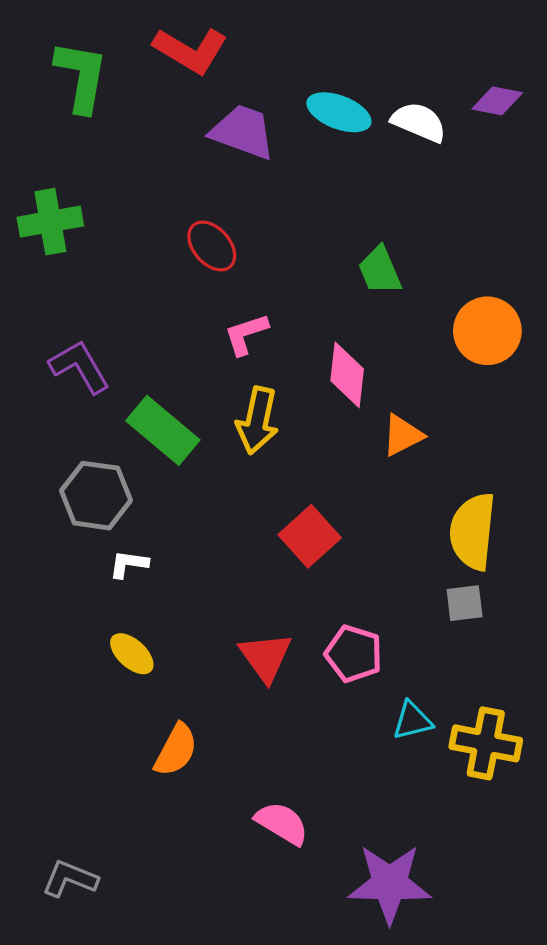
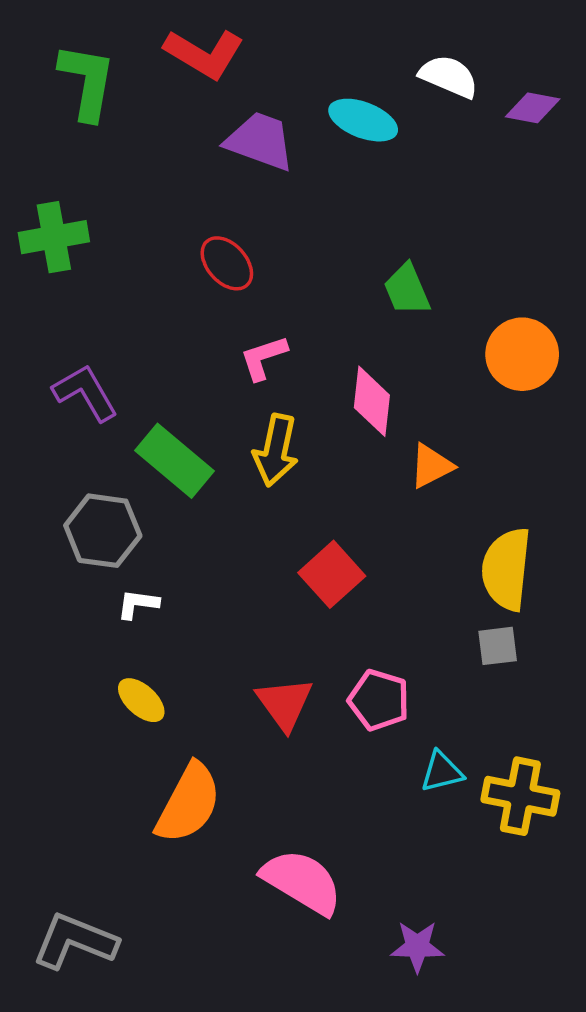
white semicircle: (419, 122) -> (449, 76), moved
orange semicircle: (176, 750) -> (188, 803), size x1.4
pink semicircle: (282, 823) -> (302, 882), size x1.4
gray L-shape: (70, 879) -> (75, 941), size x1.4
purple star: (390, 884) -> (417, 946), size x0.6

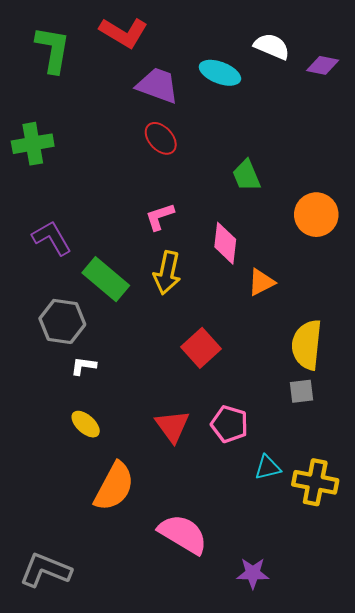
red ellipse: (227, 263) -> (161, 138), moved

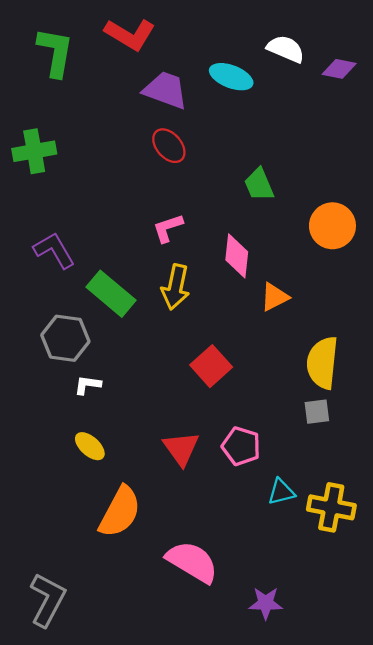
gray L-shape: (45, 570) -> (48, 600), turned 96

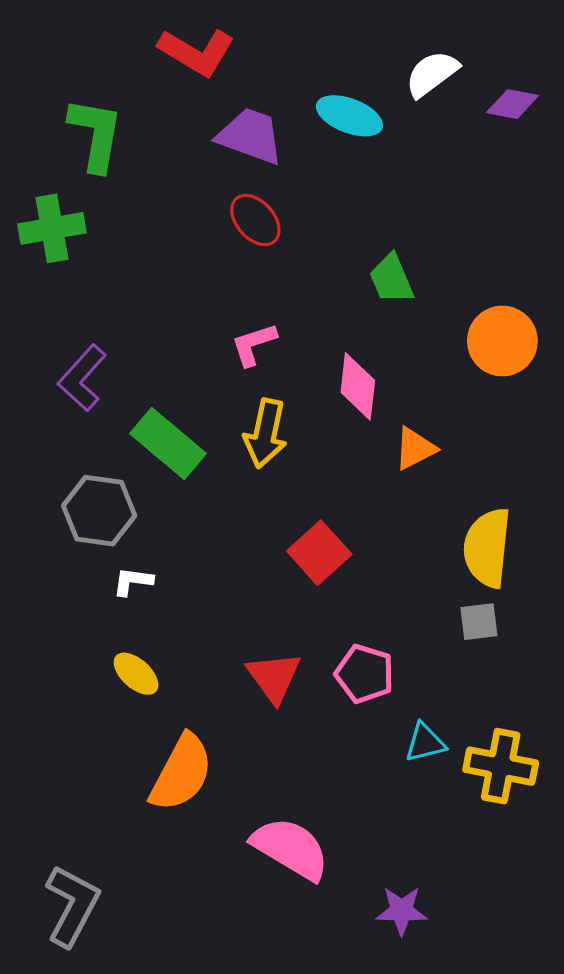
white semicircle: (286, 49) -> (432, 74), turned -60
green L-shape: (55, 52) -> (96, 134), moved
purple L-shape: (54, 250) -> (82, 378), turned -108

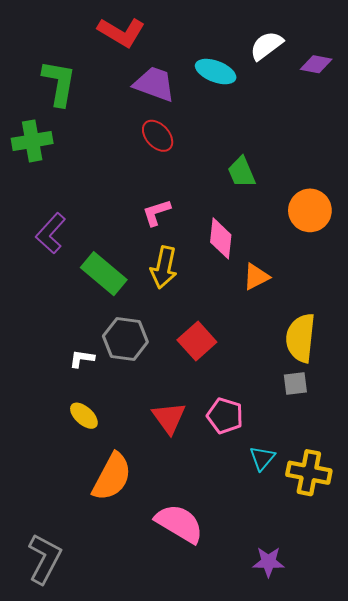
gray hexagon: (99, 511) -> (125, 339), moved
cyan triangle: (425, 743) -> (262, 458), turned -36
purple star: (402, 911) -> (268, 562), moved

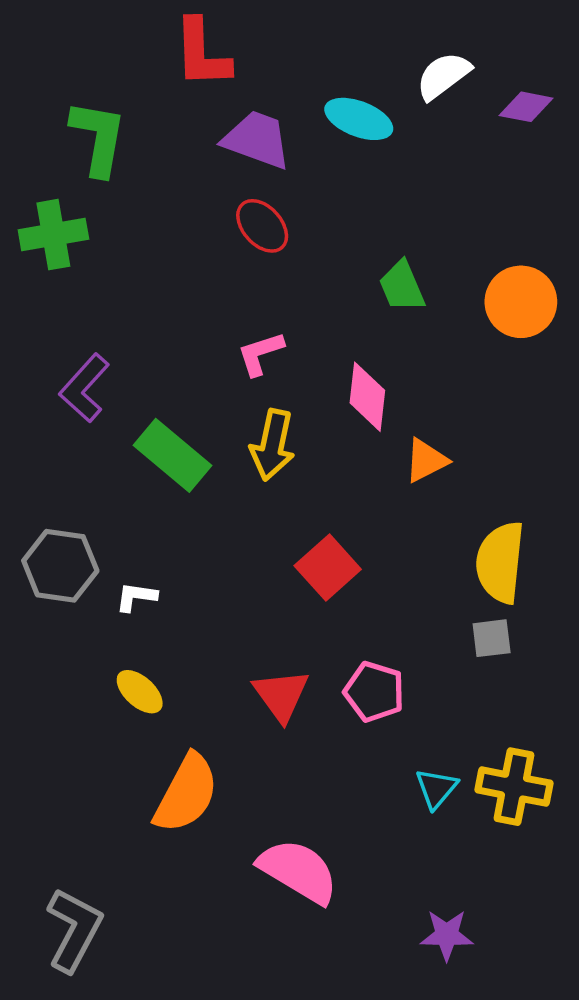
red L-shape: (121, 32) -> (202, 53), turned 57
orange circle: (310, 210) -> (521, 302), moved
gray hexagon: (125, 339) -> (60, 566), moved
cyan triangle: (262, 458) -> (436, 788), moved

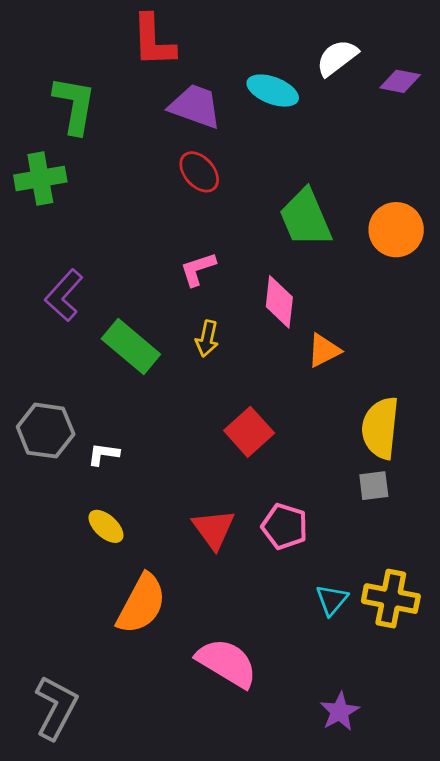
green trapezoid: (402, 286) -> (306, 218), size x1.5
yellow arrow: (272, 445) -> (207, 339), size x0.7
purple star: (447, 935) -> (340, 711), turned -30

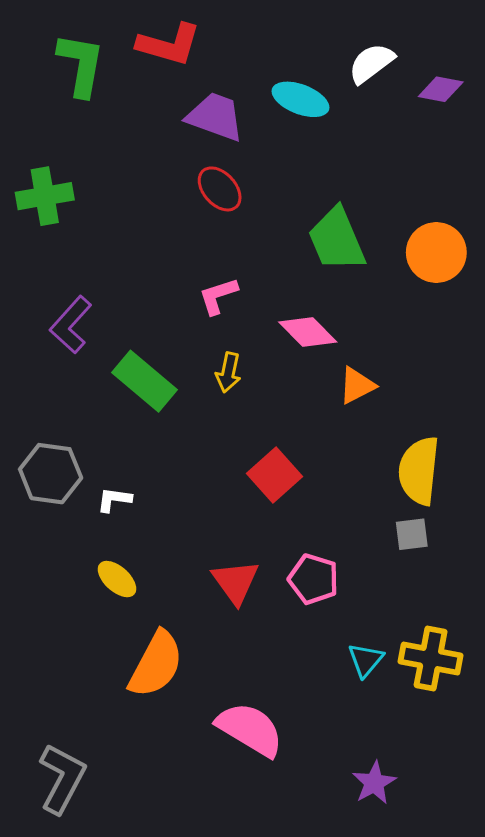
red L-shape: (153, 41) -> (169, 44), turned -72
green L-shape: (74, 105) -> (81, 65), moved
pink diamond: (279, 302) -> (308, 332), turned -51

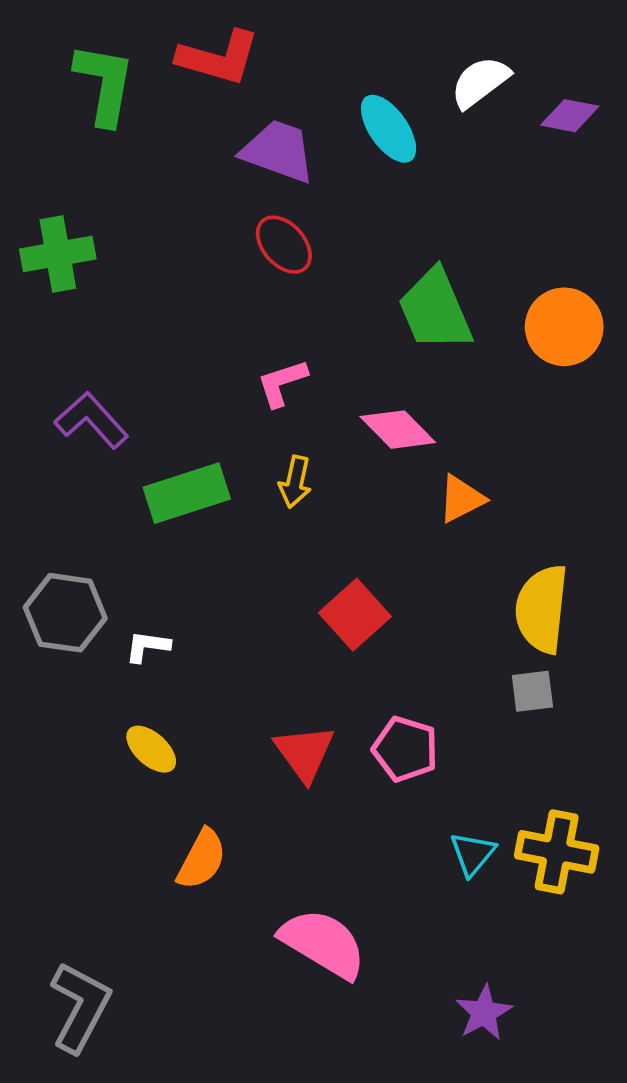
cyan ellipse: (300, 99) -> (389, 129), turned 34
purple L-shape: (71, 325) -> (91, 420), turned 96
green rectangle: (144, 381) -> (187, 493), turned -58
orange semicircle: (156, 664) -> (202, 859), size x0.7

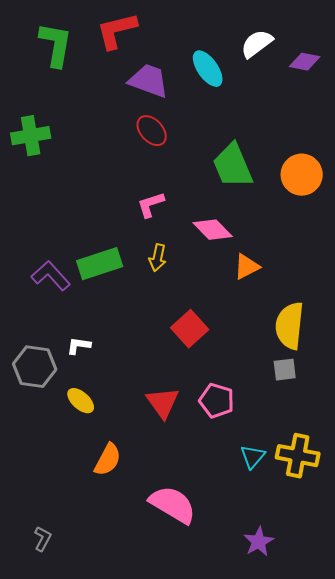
red L-shape: (218, 58) -> (117, 31), turned 150
purple L-shape: (91, 420) -> (51, 276), moved
gray hexagon: (65, 613) -> (35, 367), moved
gray L-shape: (80, 1007) -> (43, 539), size x0.5

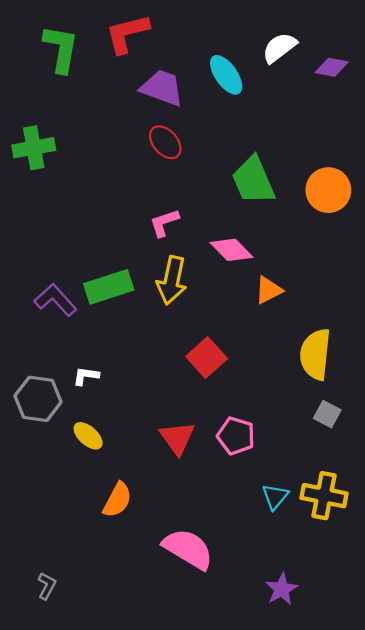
yellow arrow: (158, 258) -> (172, 280), size x1.6
gray square: (285, 370) -> (327, 414), moved, turned 35

